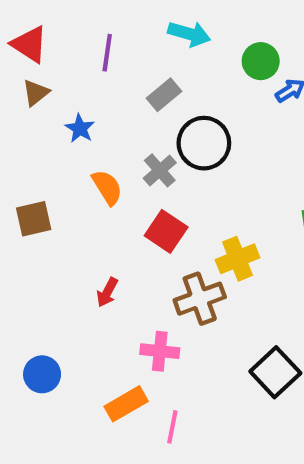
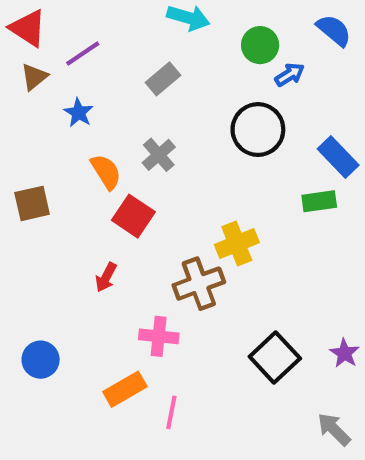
purple line: (107, 53) -> (83, 54), moved, turned 48
black circle: (204, 143) -> (258, 130), moved
red square: (166, 231) -> (133, 216), moved

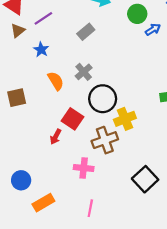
black circle: (258, 130) -> (103, 99), moved
red square: (133, 216) -> (72, 119), moved
orange rectangle: (125, 389) -> (43, 203), moved

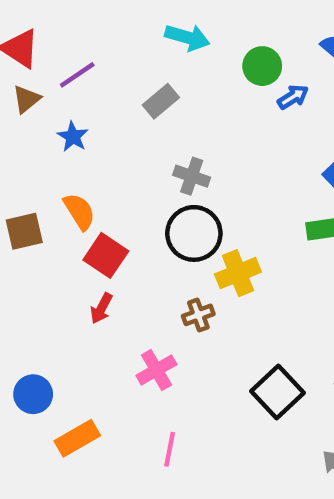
gray cross: (84, 72) -> (192, 176), moved, turned -30
orange semicircle: (56, 81) -> (79, 211), moved
red square: (72, 119) -> (106, 255), moved
brown cross: (105, 140) -> (198, 315), size x0.6
pink cross: (84, 168) -> (156, 370), turned -36

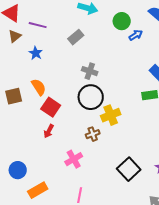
purple line: (77, 75) -> (38, 25), turned 48

